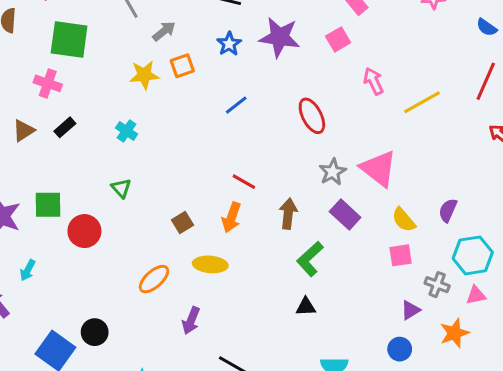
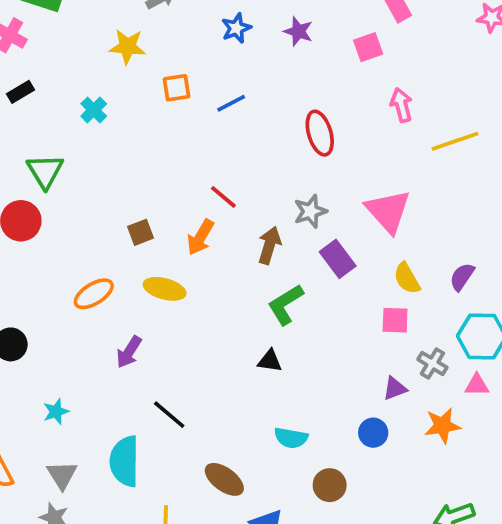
purple star: (280, 37) -> (298, 31), size x0.6
orange square: (182, 66) -> (177, 88), moved
gray star: (333, 172) -> (310, 211), moved
green triangle: (121, 188) -> (45, 171), moved, size x1.5

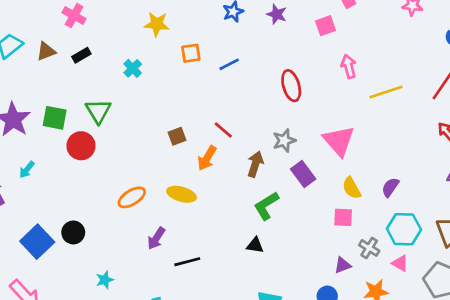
brown square: (141, 232) -> (177, 136), moved
pink triangle: (477, 385) -> (400, 263), turned 30
black line: (169, 415) -> (187, 262), moved, turned -55

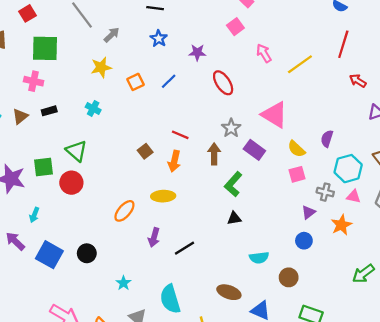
purple star: (277, 14) -> (197, 52), moved
black rectangle: (81, 55) -> (49, 111), turned 32
blue square: (37, 242) -> (49, 255), moved

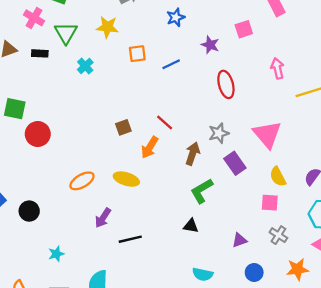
pink square: (235, 27) -> (244, 29), moved
green triangle: (76, 151) -> (66, 33), moved
gray cross: (325, 192) -> (278, 235), moved
purple triangle: (308, 212) -> (239, 240), moved

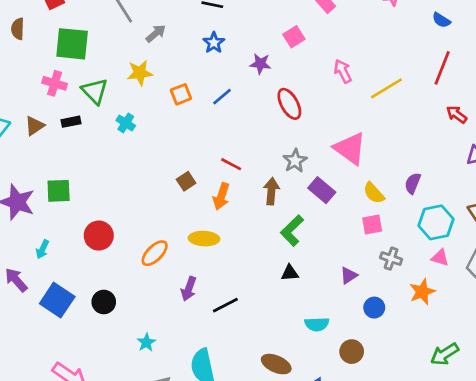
red circle: (38, 134) -> (99, 236), moved

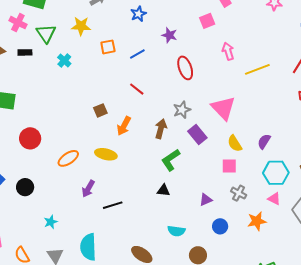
pink square: (294, 37) -> (207, 21), moved
red line: (231, 164) -> (137, 89), moved

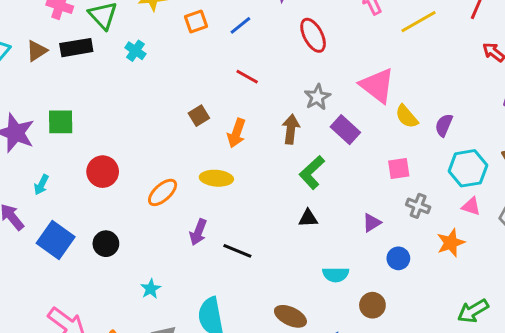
black rectangle: (25, 52) -> (76, 48), size x1.5
yellow semicircle: (235, 143) -> (407, 117), moved
black line: (113, 205) -> (237, 251), turned 48

